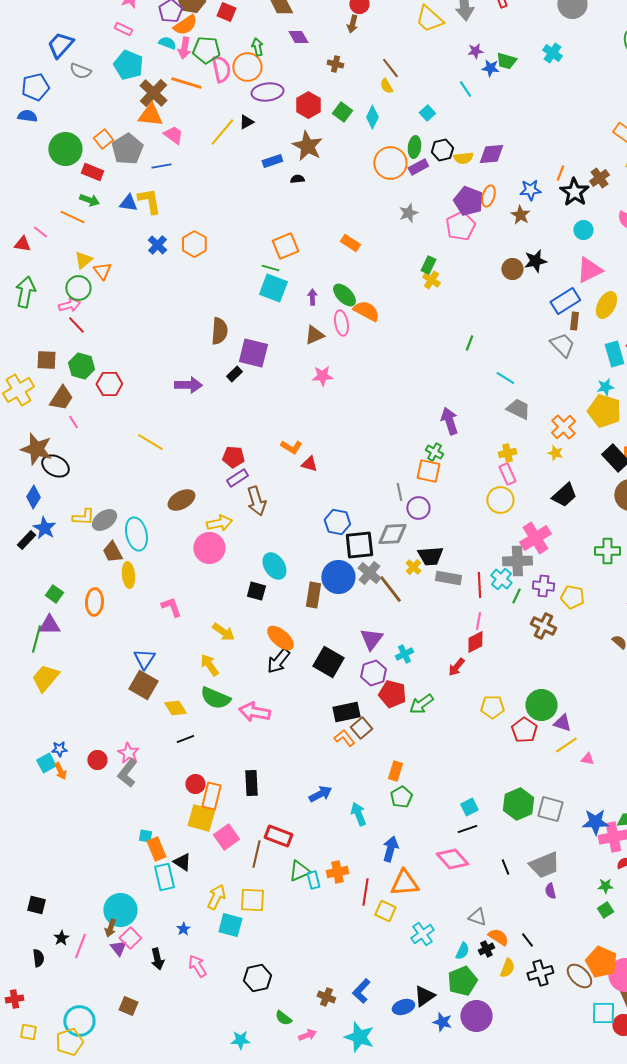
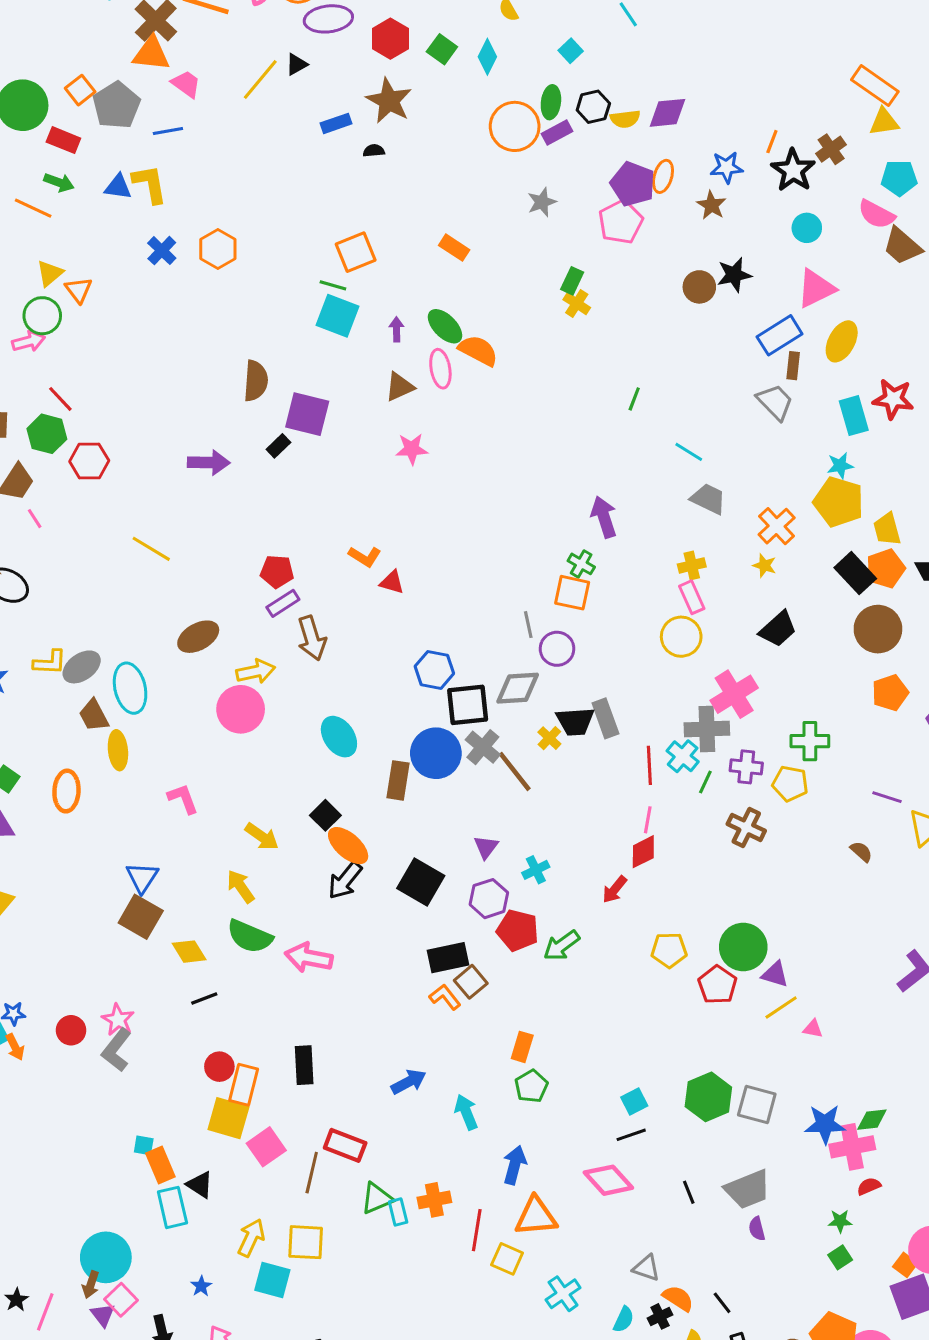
red line: (76, 325) -> (60, 399), moved
green cross: (607, 551) -> (810, 741), moved
gray rectangle: (448, 578) -> (605, 718), moved, turned 60
black square: (256, 591) -> (325, 815), moved, turned 30
purple triangle: (371, 639) -> (486, 847), size x0.7

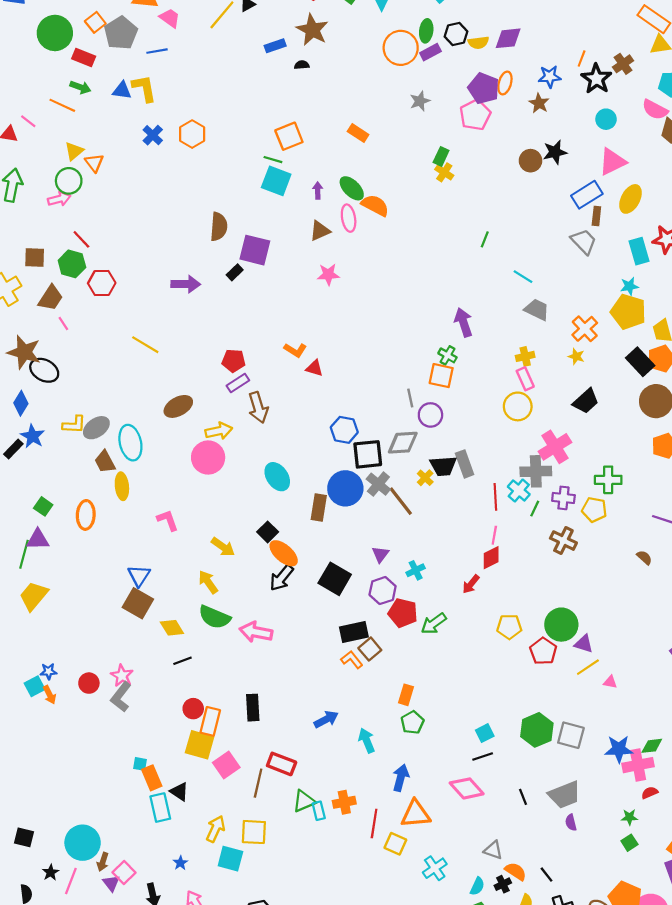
cyan circle: (106, 1257) -> (83, 843), moved

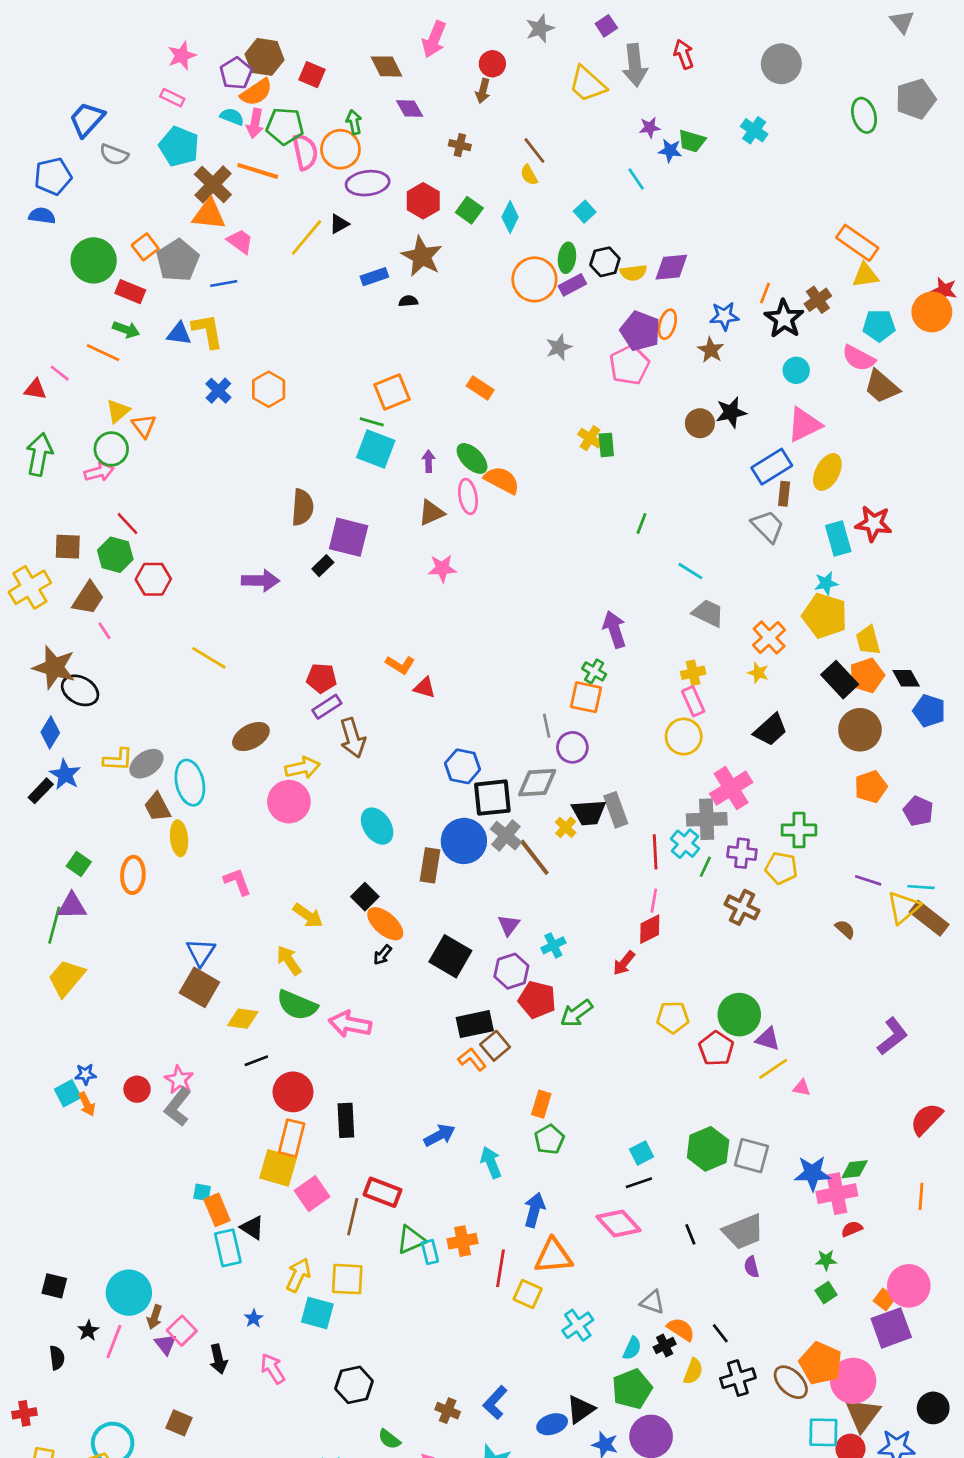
green rectangle: (441, 156) -> (606, 445), moved, turned -30
black arrow: (282, 578) -> (383, 955), size x0.6
yellow diamond: (172, 628) -> (243, 1019), turned -50
red circle: (193, 709) -> (293, 1092), moved, size x1.5

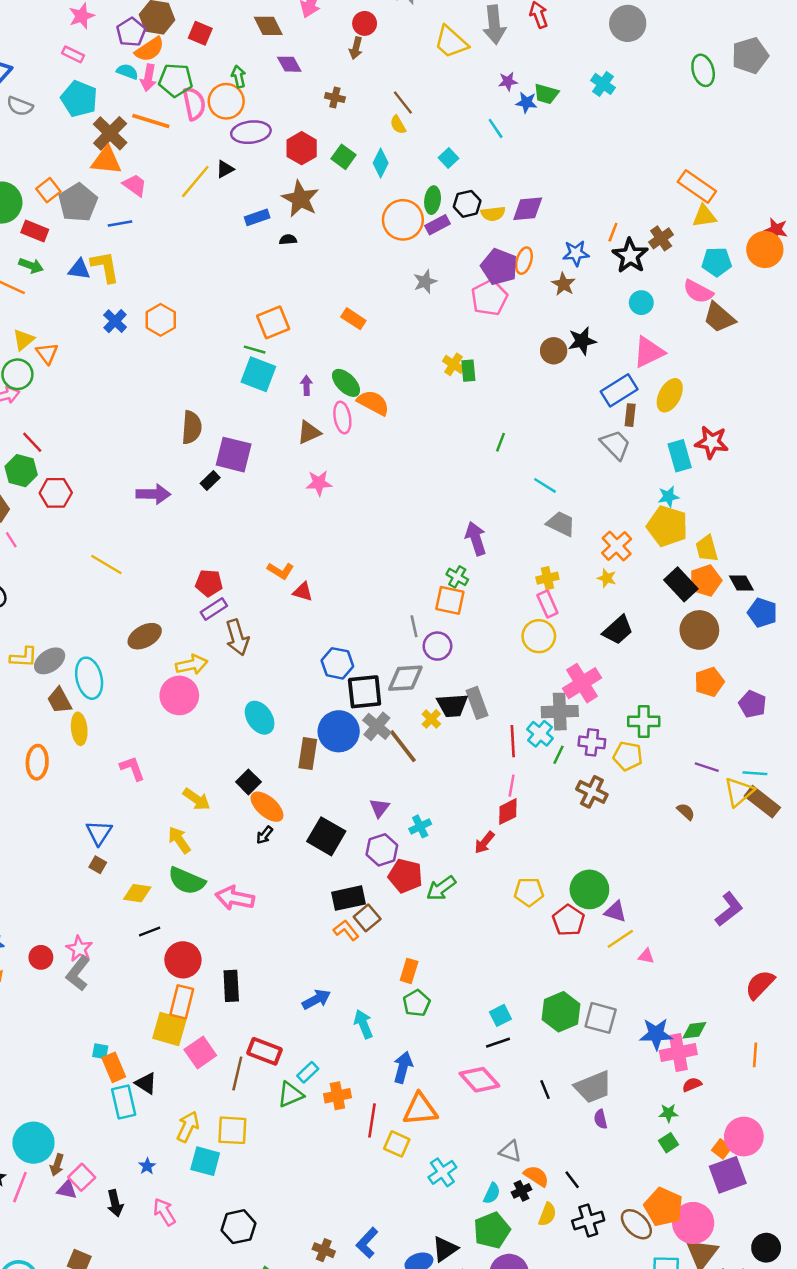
brown square: (199, 987) -> (98, 865), size x0.5
cyan rectangle: (430, 1252) -> (308, 1072), moved, turned 60
purple triangle: (165, 1344) -> (67, 1190), turned -40

